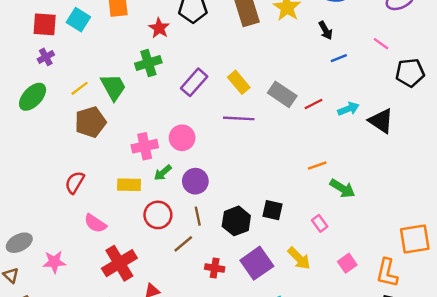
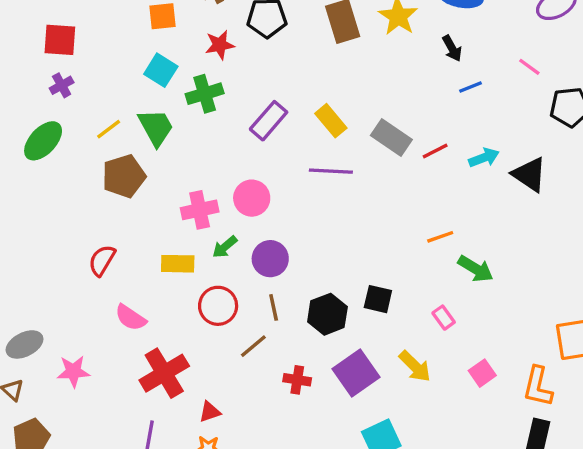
cyan square: (78, 20) -> (161, 70), moved
red star: (159, 28) -> (220, 45), turned 30

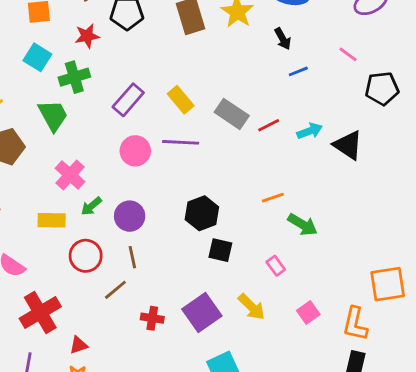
green trapezoid: (156, 127) -> (53, 115), moved
pink circle: (252, 198) -> (135, 151), moved
pink cross: (200, 210) -> (70, 175), turned -36
black hexagon: (327, 314) -> (202, 213), moved

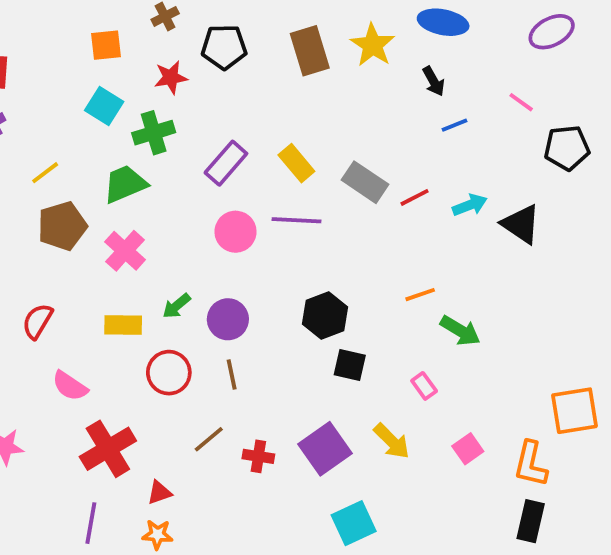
green trapezoid: (53, 115) -> (125, 184), turned -84
pink cross: (70, 175) -> (125, 251), moved
brown line: (115, 290) -> (209, 439), moved

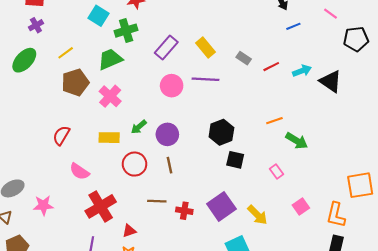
gray rectangle: (365, 182) -> (244, 58), size x0.6
brown line: (209, 439) -> (157, 201), turned 42
yellow arrow: (392, 441) -> (257, 215), moved

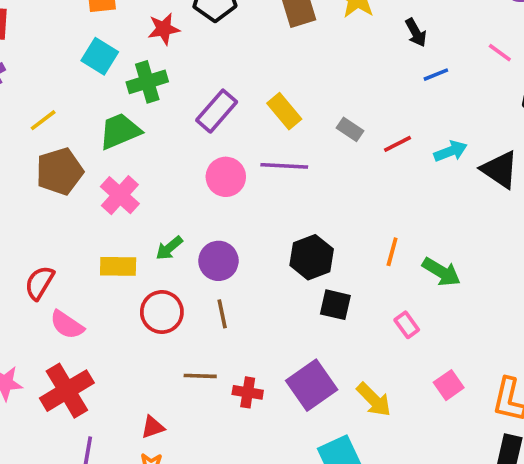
orange line: (274, 121) -> (392, 252), moved, turned -56
red semicircle: (61, 135) -> (39, 283), moved
red cross: (101, 206) -> (67, 391), moved

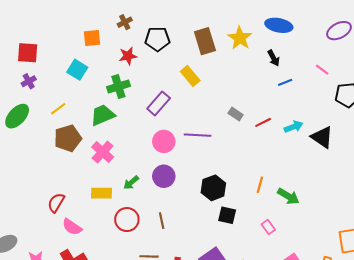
cyan square: (100, 56) -> (77, 70), moved
yellow rectangle: (284, 111) -> (190, 76), moved
purple circle: (218, 261) -> (164, 176), moved

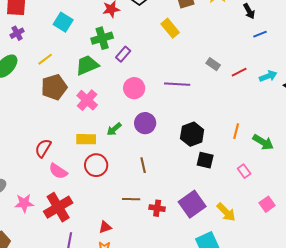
purple rectangle: (159, 103) -> (123, 54), moved, size x0.7
pink circle: (164, 141) -> (134, 88), moved
red circle: (127, 220) -> (96, 165), moved

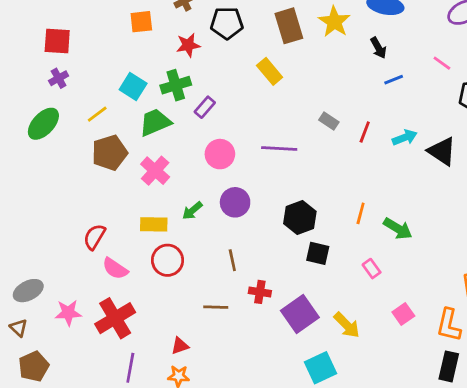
cyan square: (63, 22) -> (133, 87), moved
red line: (239, 72) -> (365, 132), turned -42
red cross: (157, 208) -> (260, 292), moved

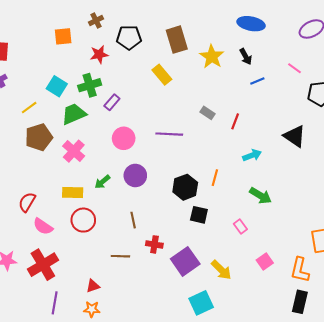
yellow star: (334, 22) -> (212, 57), moved
cyan arrow: (405, 138) -> (252, 155), moved
orange line: (361, 213) -> (215, 178), moved

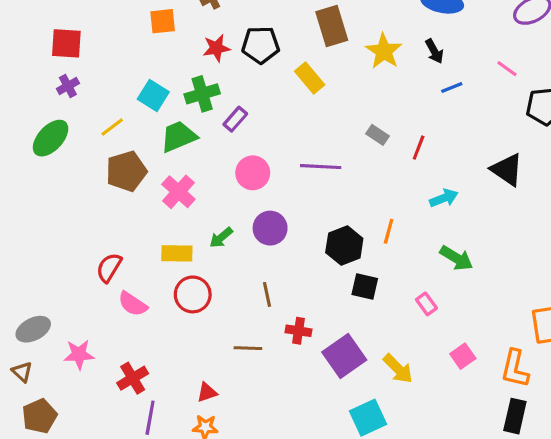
black pentagon: (129, 37) -> (261, 45), moved
red cross: (43, 265) -> (133, 378), moved, size x0.7

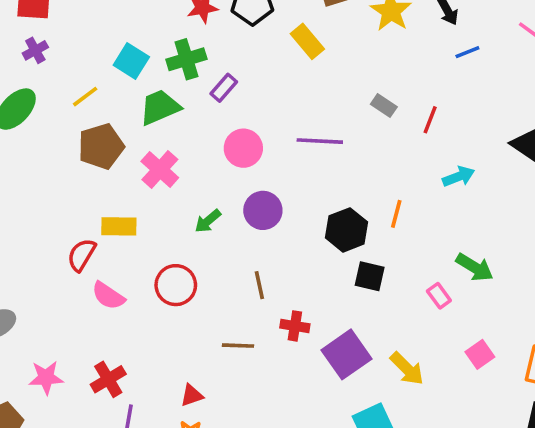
yellow rectangle: (177, 253) -> (119, 226), moved
green arrow: (456, 258) -> (475, 267), moved
pink star: (79, 354) -> (46, 378), moved

